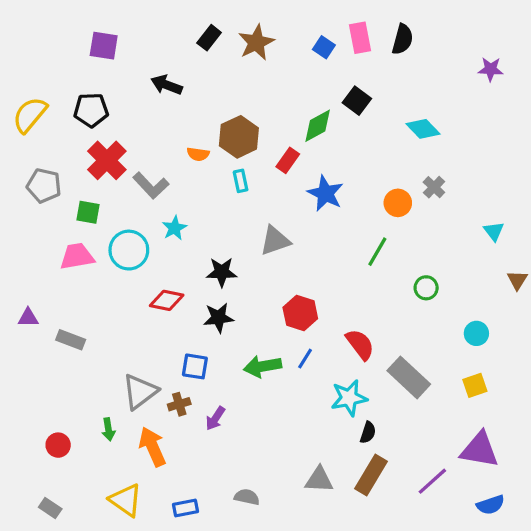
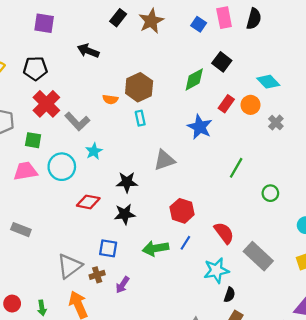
red rectangle: (288, 160) -> (226, 104), moved
orange circle: (398, 203) -> (251, 105), moved
green arrow: (108, 429) -> (42, 308), moved

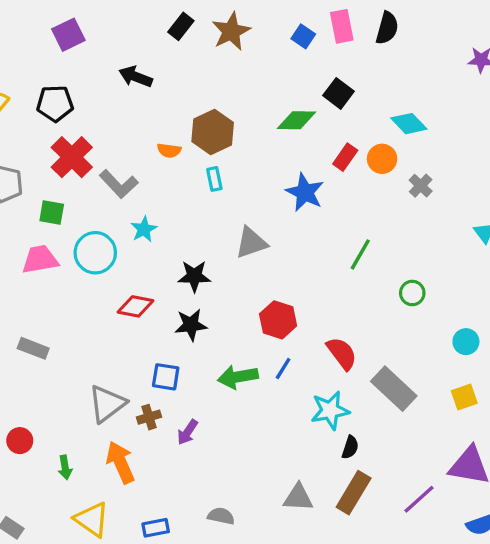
purple square: (44, 23) -> (68, 35), turned -35
green diamond: (194, 79) -> (297, 120), turned 30
red circle: (12, 304) -> (20, 441), moved

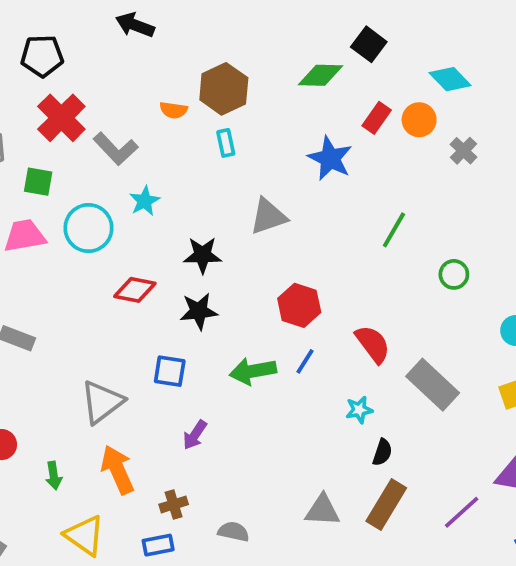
cyan star: (330, 410) -> (359, 410), size x0.6
brown cross: (149, 417) -> (174, 504), moved

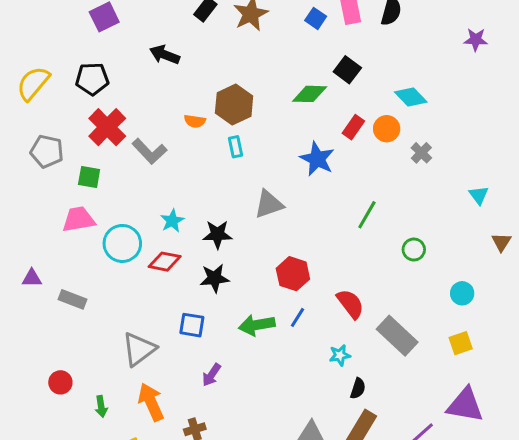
cyan star: (145, 201) -> (172, 221), moved
cyan circle: (88, 228) -> (122, 243), moved

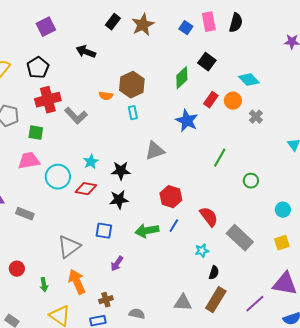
black pentagon: (92, 79) -> (38, 68), turned -30
green diamond: (310, 94) -> (182, 78), turned -45
red cross: (107, 127) -> (48, 100), turned 30

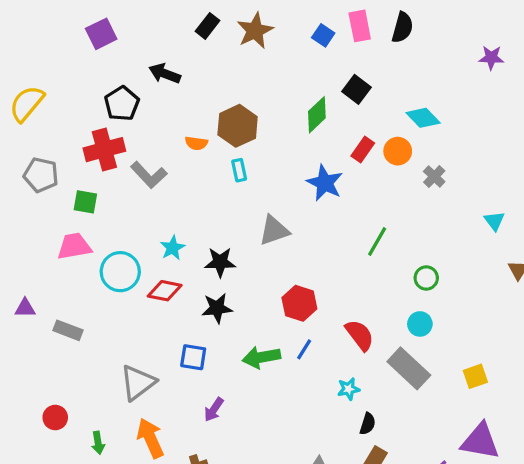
black pentagon: (38, 68) -> (122, 104), moved
cyan circle: (283, 210) -> (420, 324), moved

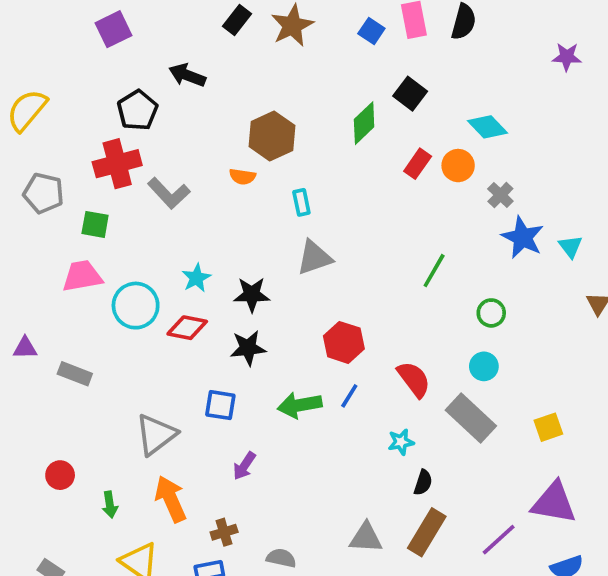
orange semicircle: (196, 143) -> (242, 177), moved
cyan rectangle: (239, 170) -> (301, 202), moved
blue star: (325, 183) -> (523, 237), moved

